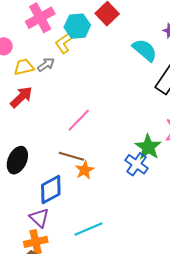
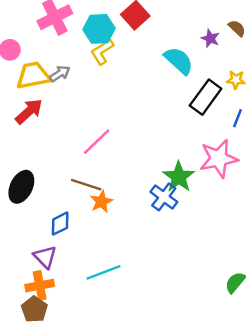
yellow L-shape: (65, 42) -> (102, 52), moved
yellow trapezoid: (24, 67) -> (33, 76), size x1.4
blue diamond: (51, 190) -> (60, 224), size x0.7

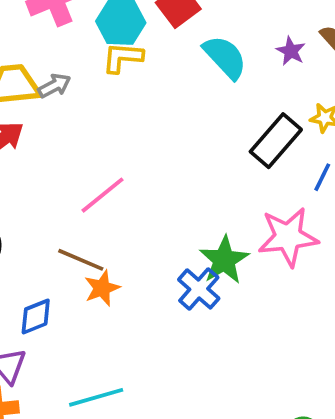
yellow L-shape: (102, 52) -> (123, 58), turned 32
cyan semicircle: (179, 61) -> (225, 57), moved

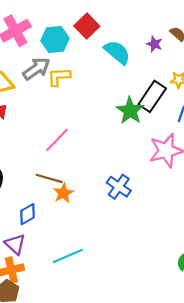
yellow L-shape: (123, 58) -> (59, 77), moved
gray arrow: (54, 86) -> (36, 69), moved, size x1.5
green star: (224, 260) -> (130, 111), moved

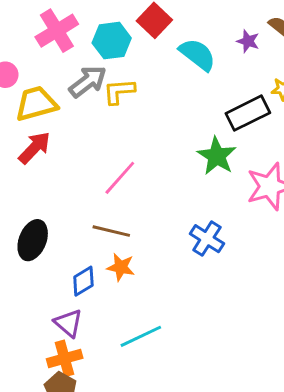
black rectangle: (152, 96) -> (248, 113), turned 32
green star: (130, 111) -> (217, 156), moved
orange star: (63, 193) -> (121, 267), moved, turned -30

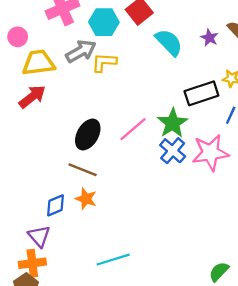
pink line: (120, 178) -> (133, 129), moved
blue cross: (207, 239) -> (173, 151), moved
black ellipse: (33, 240) -> (88, 135), moved
cyan line: (141, 336) -> (113, 260), moved

